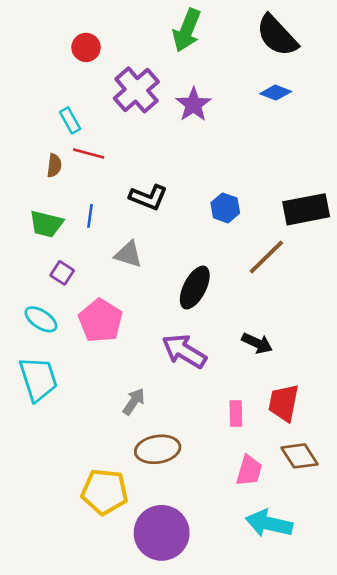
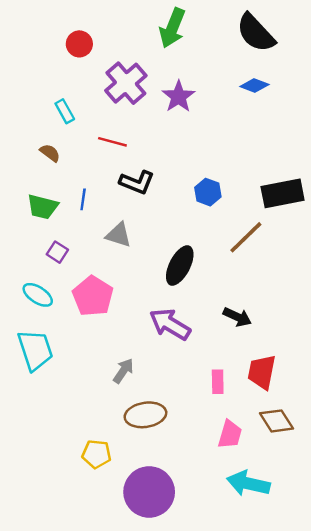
red line: (89, 154) -> (112, 142), moved
brown semicircle: (54, 165) -> (50, 153), turned -60
yellow pentagon: (105, 492) -> (96, 454), size x0.7

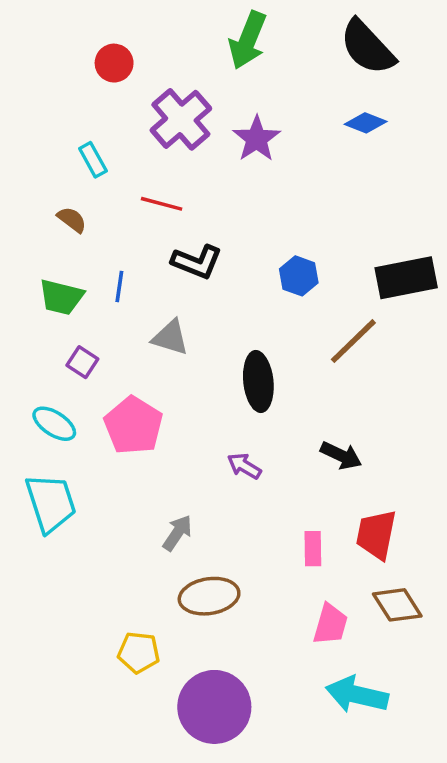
black ellipse: (180, 266) -> (258, 382), turned -33
purple arrow: (170, 324) -> (244, 466), size x0.6

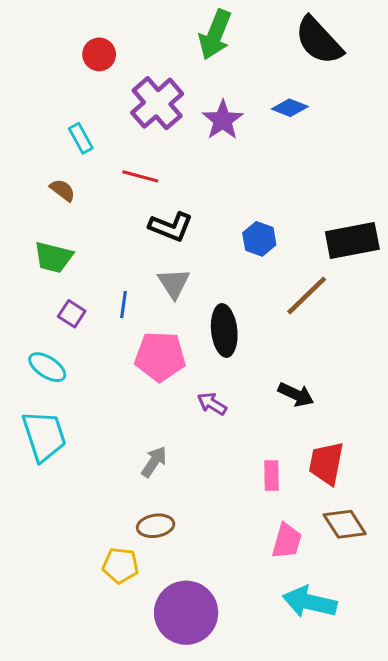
blue diamond: (366, 123) -> (290, 108), moved
blue line: (119, 286) -> (124, 305), moved
gray triangle: (170, 338) -> (174, 283), moved, turned 40
pink pentagon: (133, 425) -> (160, 356), moved, turned -30
brown ellipse: (209, 596) -> (156, 526), moved, size x0.7

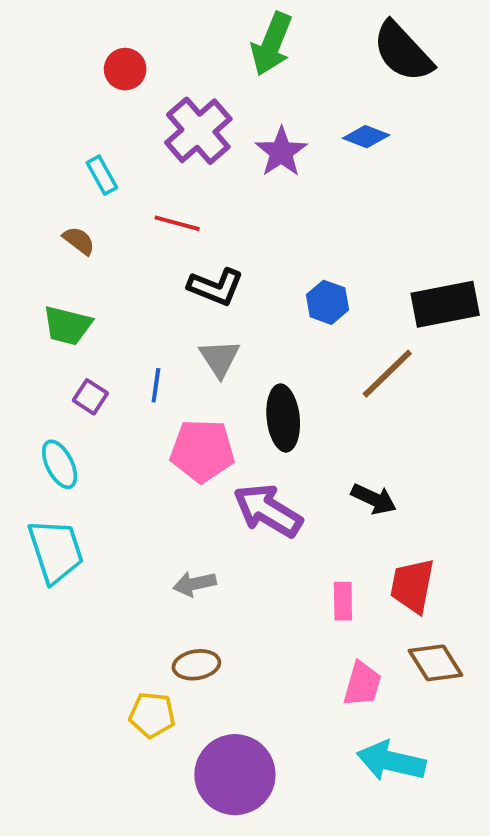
cyan ellipse: (47, 367) -> (60, 464), turned 30
purple arrow: (212, 404) -> (268, 511), size x1.8
gray arrow: (154, 462) -> (194, 584), turned -136

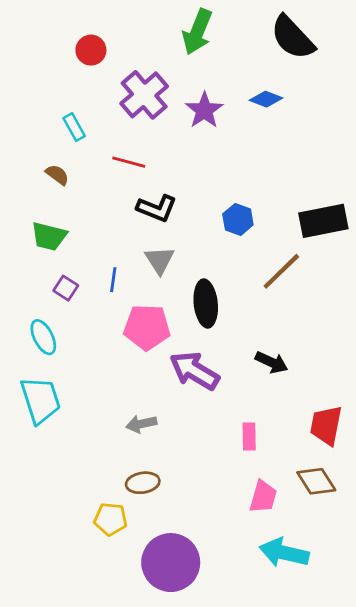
red trapezoid: (412, 586) -> (326, 425), moved

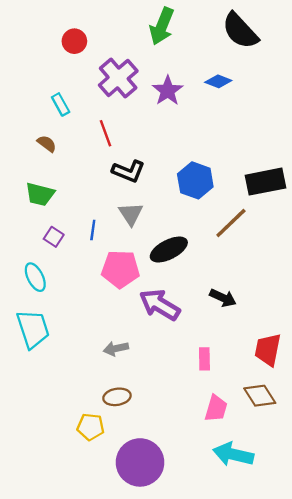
red line: (129, 162) -> (105, 133), turned 55
blue hexagon: (238, 219) -> (195, 180), size x1.4
black ellipse: (206, 304) -> (169, 250), turned 69

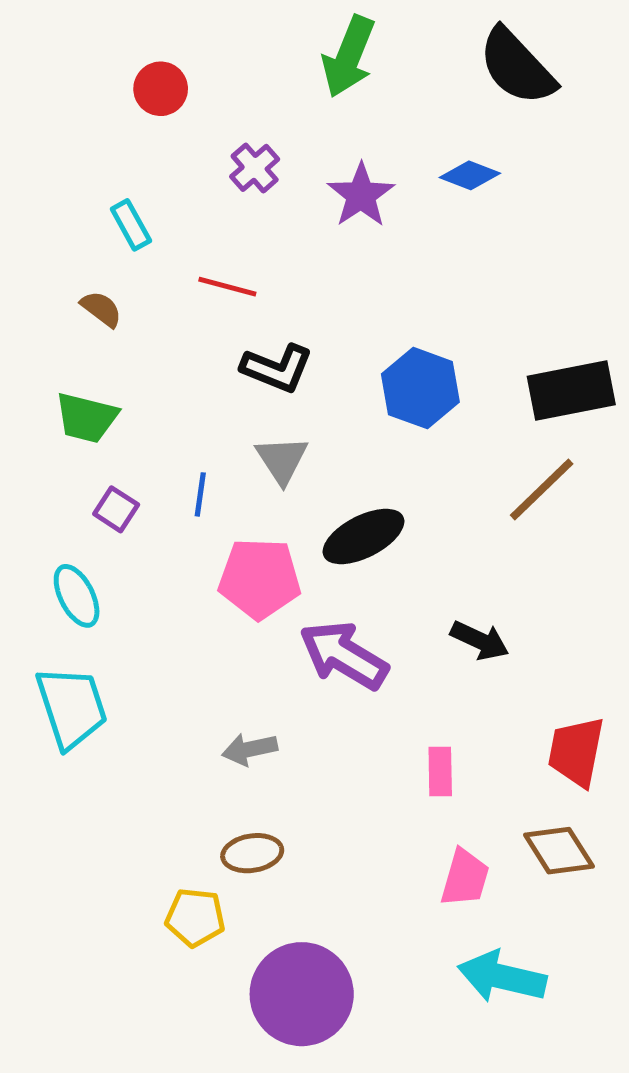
purple cross: (118, 78) -> (255, 168), size x0.6
red line: (105, 133) -> (227, 287), turned -55
brown line: (231, 223) -> (542, 489), moved

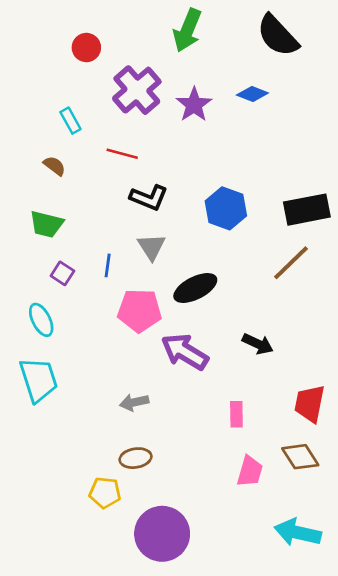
purple cross: (255, 168) -> (137, 90), size x1.8
cyan arrow: (502, 977) -> (298, 532), moved

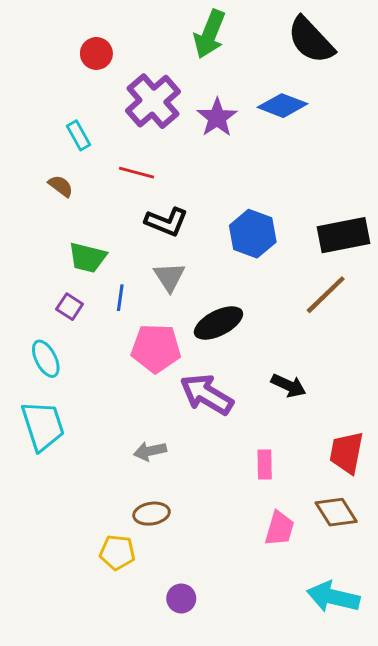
blue diamond: (252, 94) -> (283, 106), size x1.4
green trapezoid: (47, 224) -> (87, 257), moved
purple circle: (162, 534) -> (181, 598), size x0.5

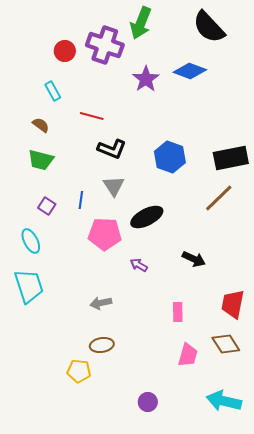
red circle: (96, 53) -> (65, 51), moved
purple cross: (153, 101) -> (105, 45), moved, turned -30
green trapezoid: (87, 257) -> (41, 160), moved
purple arrow: (207, 394) -> (139, 265), size x0.5
purple circle: (181, 598) -> (148, 402), moved

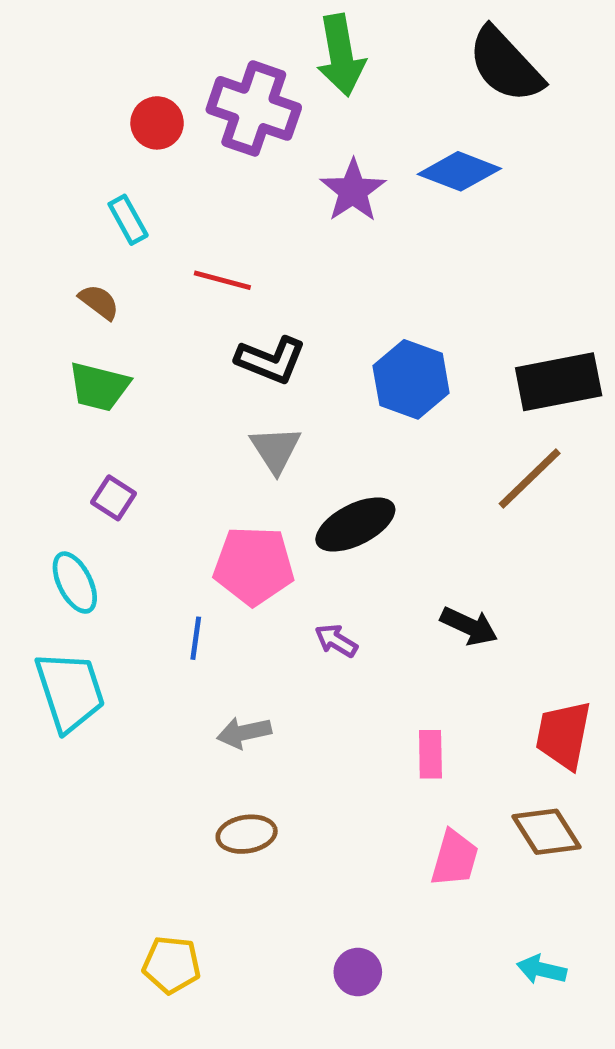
green arrow: (141, 23) -> (341, 55), turned -32
blue line: (81, 200) -> (196, 638), moved
yellow pentagon: (79, 371) -> (172, 965), moved
cyan arrow: (224, 401) -> (542, 970), size x0.6

